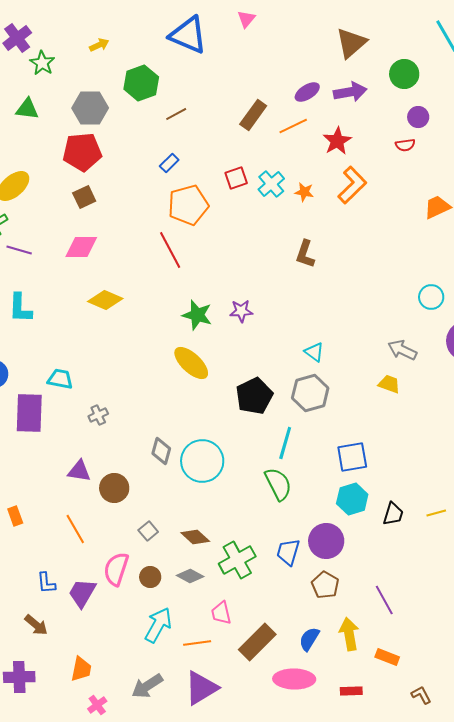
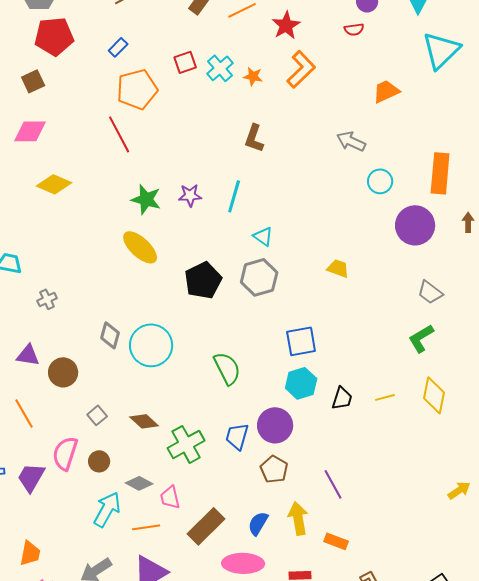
red pentagon: (82, 152) -> (54, 36), moved
gray arrow: (402, 350) -> (351, 141), moved
cyan line: (285, 443) -> (234, 196), moved
gray diamond: (190, 576) -> (139, 483), moved

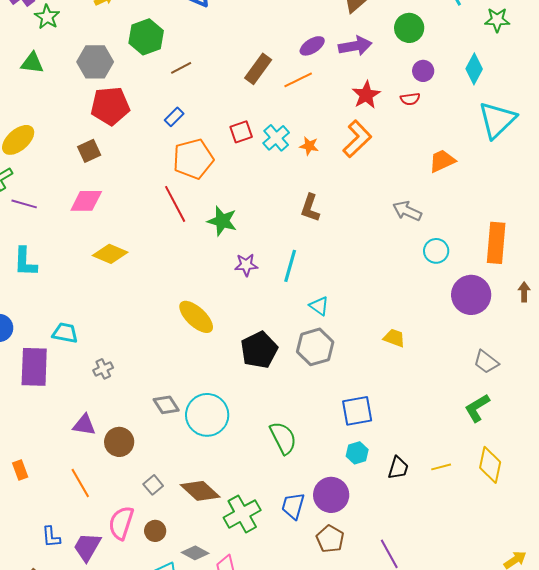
red star: (286, 25) -> (366, 95), moved
green star: (146, 199) -> (222, 221), moved
gray diamond: (110, 335) -> (166, 405), turned -48
cyan hexagon: (301, 383) -> (357, 453), size x0.7
brown diamond: (144, 421) -> (200, 491), size x1.4

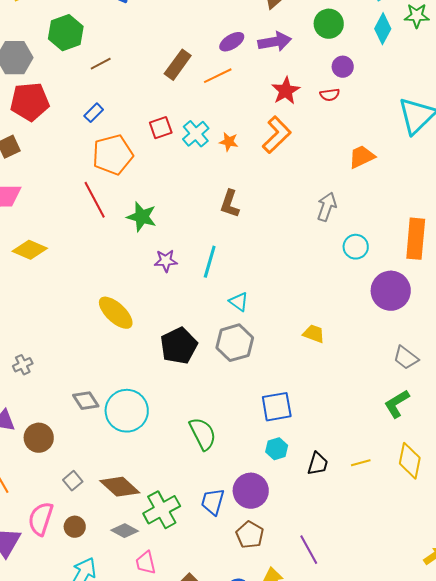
cyan diamond: (474, 69) -> (383, 29), moved
gray arrow: (407, 211) -> (327, 207), turned 84
gray diamond: (195, 553) -> (125, 531), moved

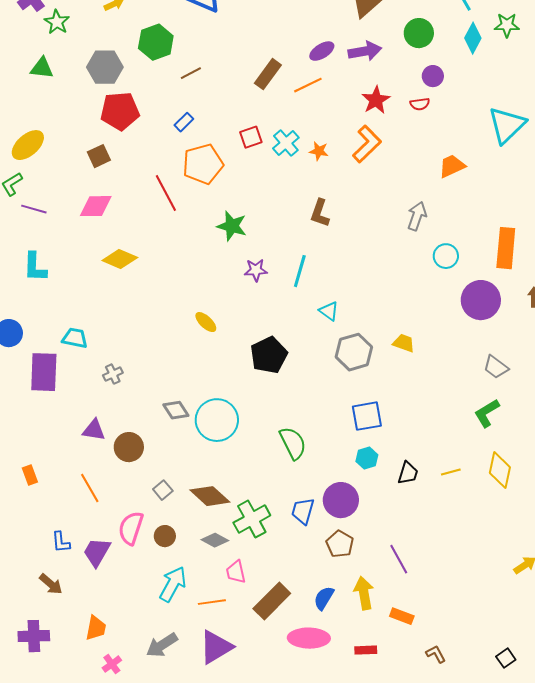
red line: (95, 200) -> (166, 193), moved
yellow ellipse: (116, 313) -> (206, 322), size x0.6
gray hexagon: (235, 343) -> (354, 352), moved

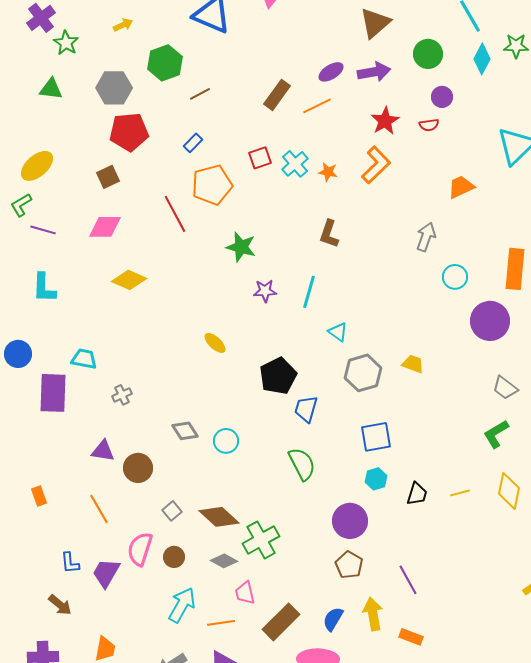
cyan circle: (217, 420) -> (226, 441), size x0.6
blue trapezoid: (303, 511) -> (306, 409), moved

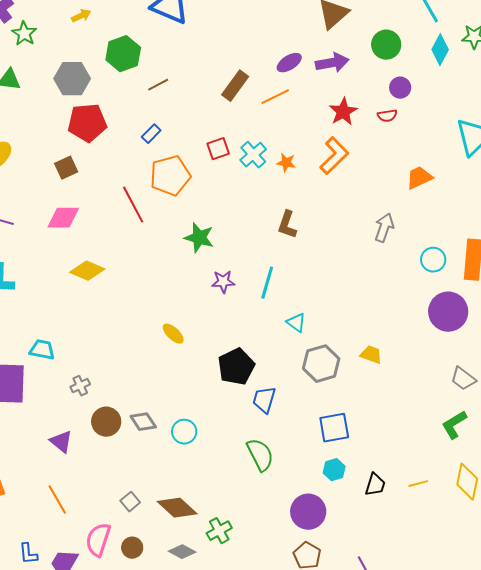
cyan circle: (455, 277) -> (433, 260), moved
purple triangle: (103, 451) -> (61, 442), turned 30
brown circle: (138, 468) -> (106, 422), moved
green cross: (261, 540) -> (219, 531), size x0.7

